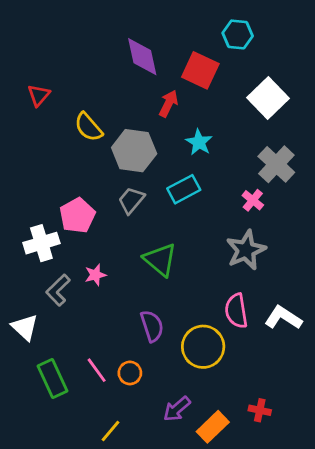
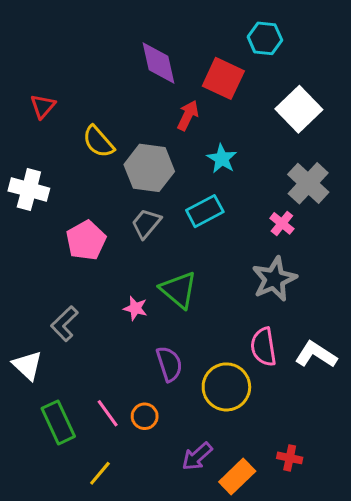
white cross: (41, 243) -> (29, 190), moved, turned 32
pink star: (95, 275) -> (135, 308), moved, turned 30
yellow line: (111, 431) -> (100, 473), moved

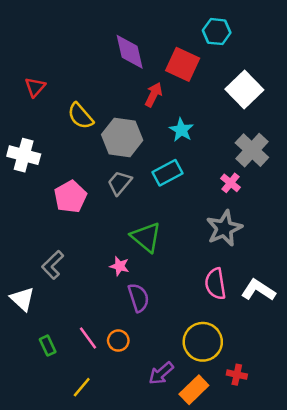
pink star: (135, 308) -> (120, 266), moved
yellow circle: (226, 387) -> (203, 342), moved
green rectangle: (58, 422) -> (48, 346), size x0.6

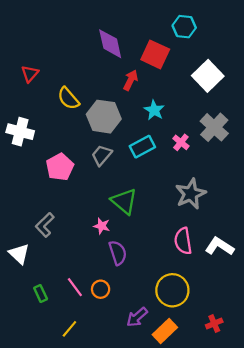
pink cross: (231, 183) -> (181, 142), moved
red cross: (237, 375) -> (214, 324), moved, turned -35

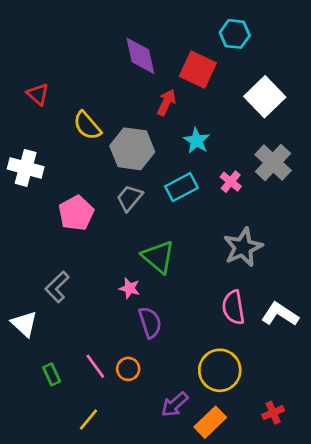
red triangle: (30, 74) -> (38, 94), turned -30

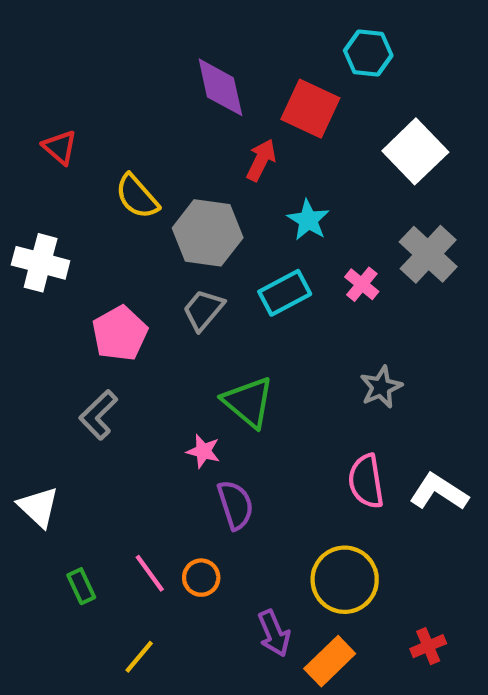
gray star: (243, 247) -> (381, 387), size x0.7
gray L-shape: (57, 287) -> (98, 415), moved
purple arrow: (175, 404) -> (274, 633), turned -72

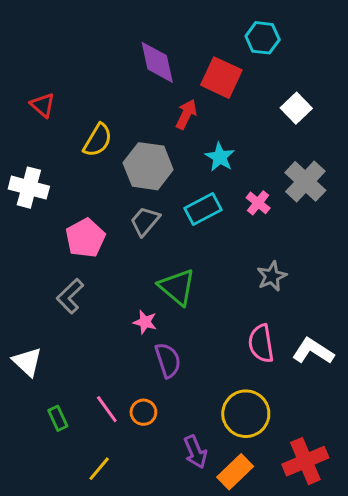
white square: (415, 151) -> (296, 108), size x0.7
yellow semicircle: (137, 196) -> (98, 140), turned -108
red cross: (428, 646) -> (305, 461), size x1.8

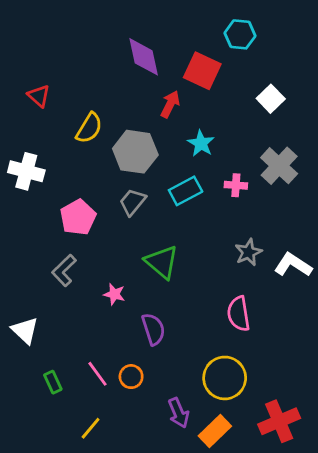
pink cross: (258, 203) -> (236, 185), turned -35
pink star: (145, 322) -> (114, 294), moved
white L-shape: (313, 351) -> (293, 265), moved

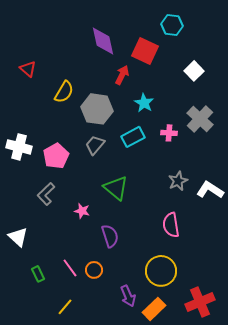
white cross: (26, 171) -> (19, 147), moved

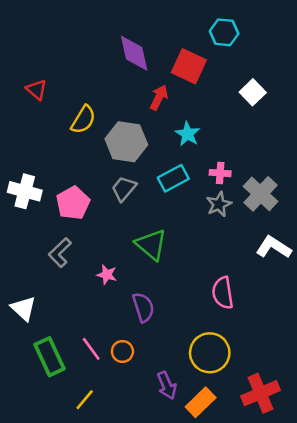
gray cross: (200, 119) -> (261, 194), moved
gray star: (178, 181) -> (219, 204), moved
green rectangle: (38, 274) -> (50, 357), size x1.8

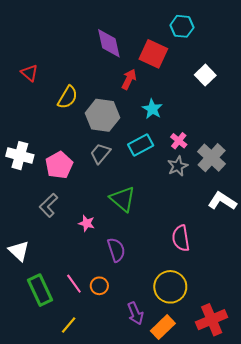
pink cross: (220, 173) -> (179, 141), turned 35

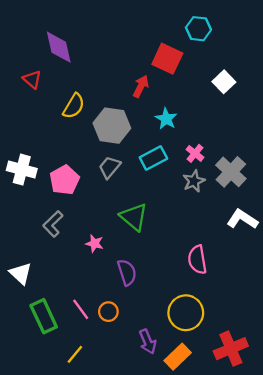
purple diamond: (109, 43) -> (59, 47), moved

